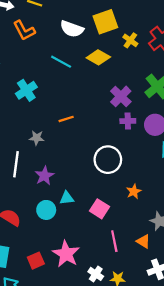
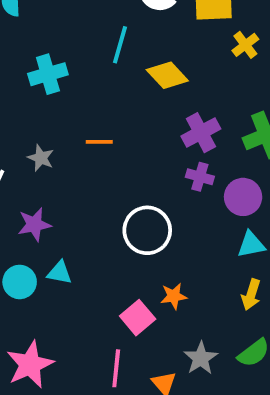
yellow diamond: (98, 57) -> (167, 75), moved
cyan line: (61, 62) -> (120, 45), turned 60
pink square: (100, 209) -> (138, 318), moved

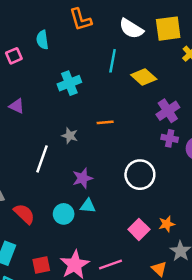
purple star: (34, 224) -> (83, 178), moved
orange star: (174, 296) -> (167, 224), moved
pink line: (116, 368) -> (110, 265), moved, turned 70

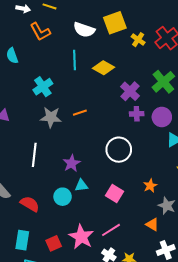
gray star: (70, 136) -> (51, 117), moved, size x1.5
pink square: (139, 229) -> (114, 193), moved

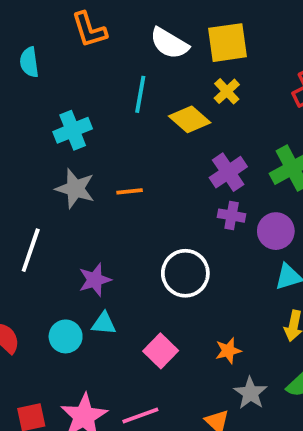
yellow cross: (138, 40) -> (227, 91), moved

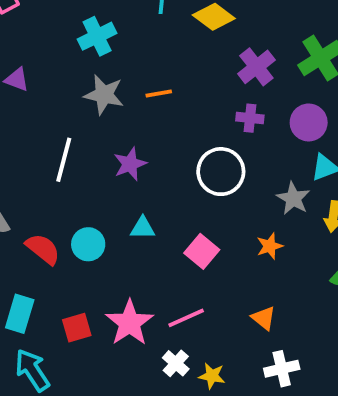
purple cross: (232, 216) -> (250, 118), moved
purple star: (95, 280) -> (130, 164), moved
cyan circle: (66, 336) -> (88, 244), moved
gray star: (250, 393) -> (293, 198), moved

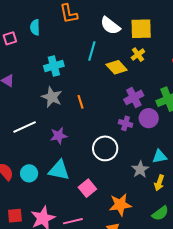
orange line: (159, 93) -> (80, 102), turned 72
purple circle: (309, 122) -> (149, 118), moved
white line: (64, 160) -> (25, 127), turned 40
cyan triangle: (143, 228) -> (59, 170), size x1.6
orange star: (270, 246) -> (120, 205), moved, size x1.6

